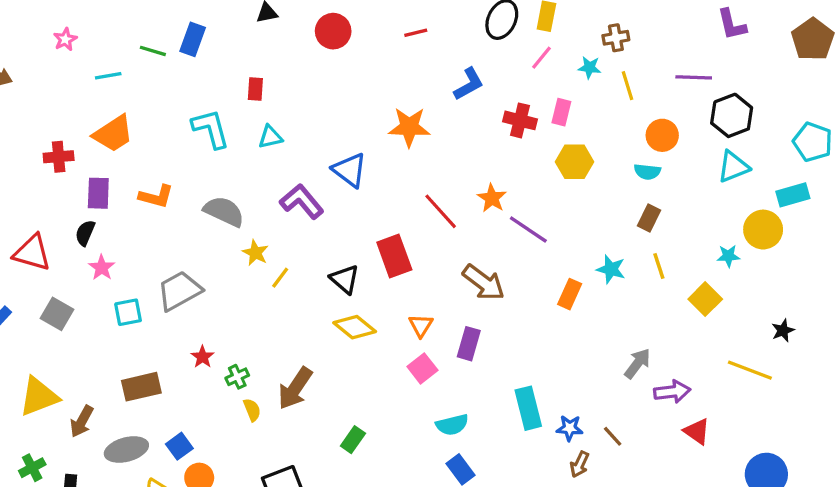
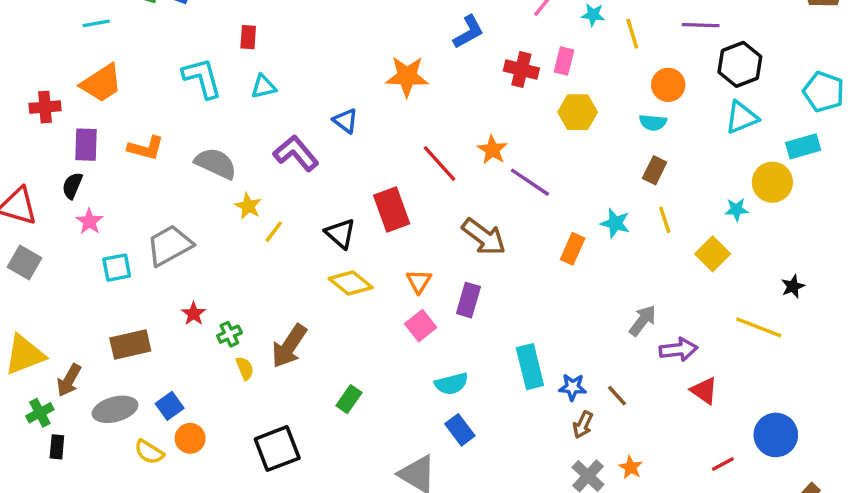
blue triangle: (350, 170) -> (346, 121), size x0.7
gray square: (57, 314) -> (24, 262), moved
green cross: (32, 468) -> (40, 413), moved

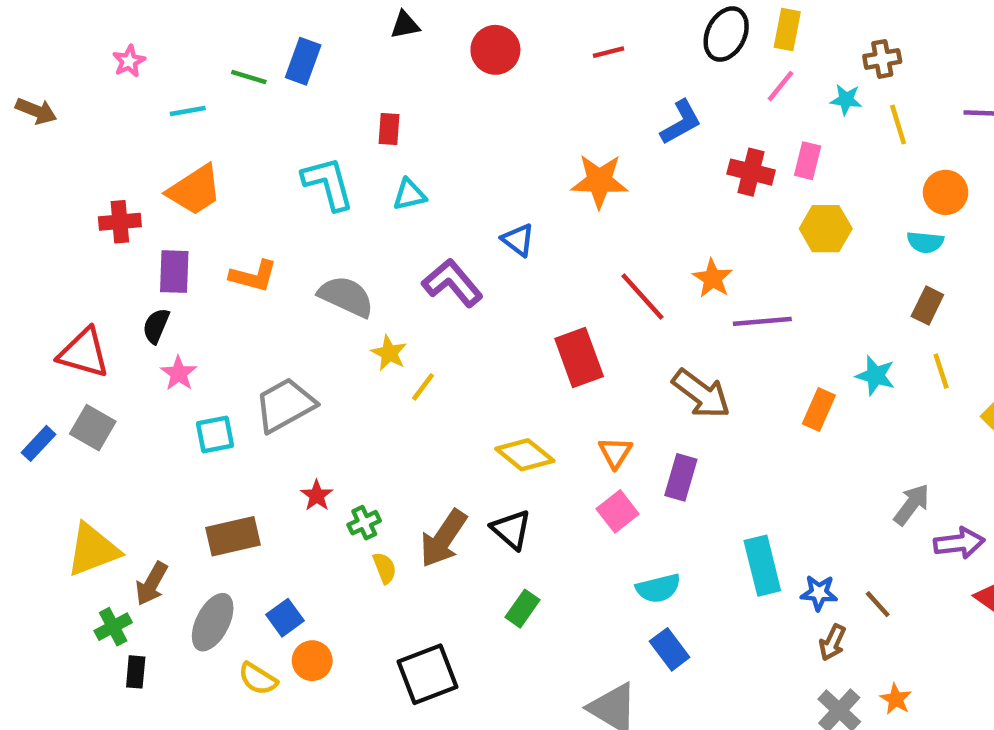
purple line: (530, 182) -> (762, 321), turned -39
black triangle: (340, 233) -> (511, 529), moved
gray ellipse: (115, 409) -> (213, 622), turned -48

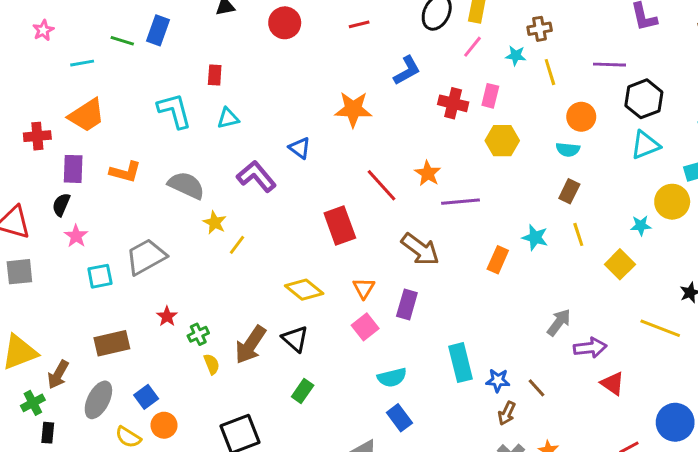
gray square: (93, 428) -> (19, 272), turned -36

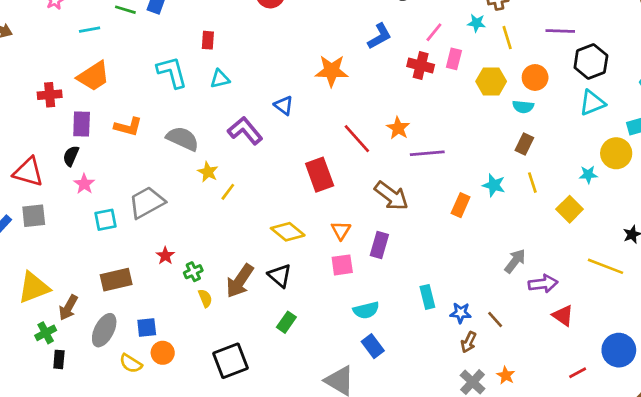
pink line: (472, 47) -> (434, 32), moved
yellow hexagon: (502, 141) -> (491, 81), moved
pink square: (365, 327) -> (342, 265), turned 30
cyan rectangle: (461, 363) -> (427, 297), size x0.7
blue square: (146, 397) -> (147, 328), turned 30

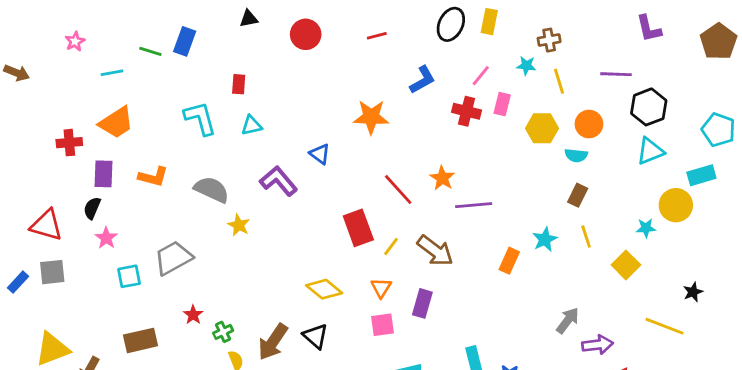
cyan star: (494, 185) -> (545, 239), turned 30
yellow line: (228, 192) -> (391, 246), moved

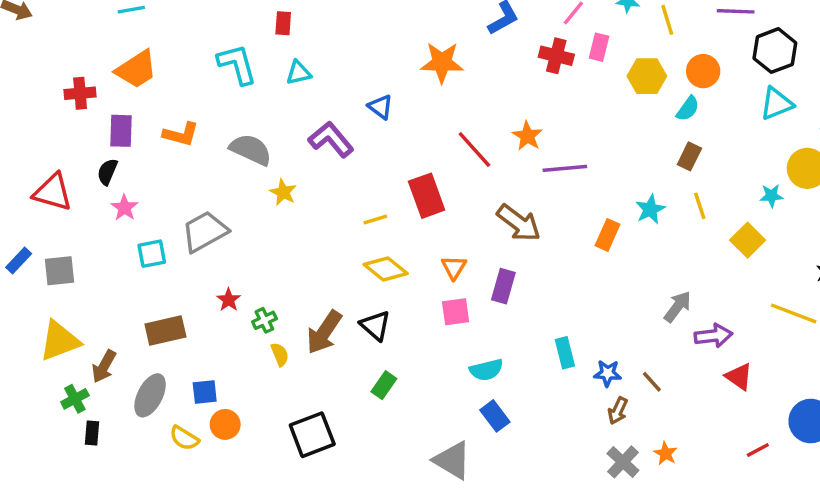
cyan semicircle: (576, 155) -> (688, 109), turned -60
yellow line: (391, 246) -> (375, 220), moved, turned 36
gray square: (52, 272) -> (60, 271), moved

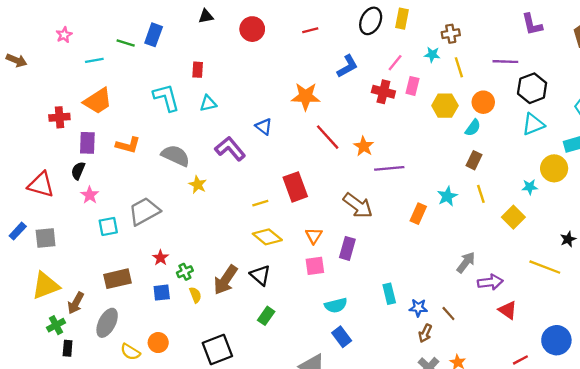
red line: (474, 150) -> (328, 137), moved
blue square: (205, 392) -> (162, 293), moved

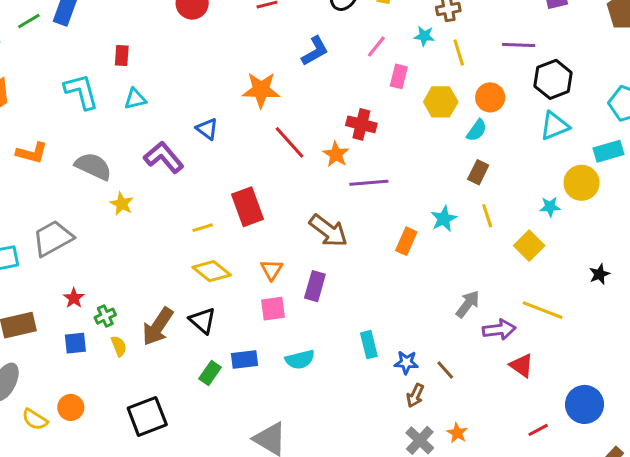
green line: (126, 43) -> (29, 21), turned -48
red cross: (383, 92) -> (361, 124), moved
yellow line: (545, 267) -> (543, 310), moved
blue rectangle: (342, 337) -> (245, 360), moved, turned -60

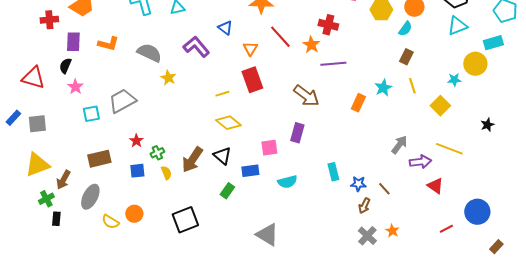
orange triangle: (271, 270) -> (250, 49), moved
blue rectangle: (245, 360) -> (250, 171), moved

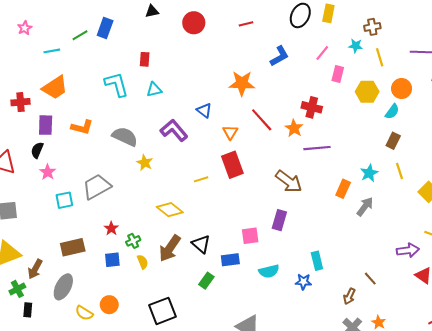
yellow diamond: (228, 123) -> (170, 210), moved
gray arrow: (399, 145) -> (365, 207), moved
blue star: (358, 184) -> (303, 282), moved

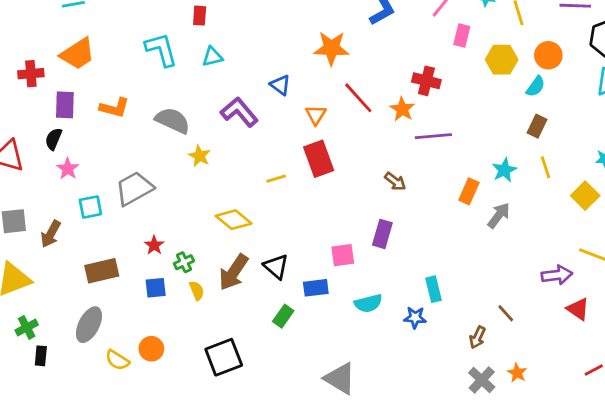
brown arrow: (289, 181) -> (395, 181), size x0.6
brown arrow: (35, 269) -> (51, 234), moved

